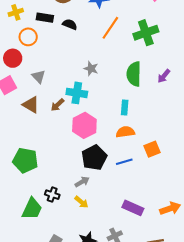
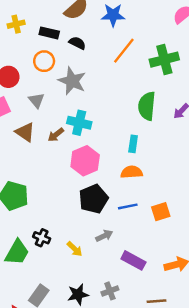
orange circle: (28, 37) -> (44, 61), moved
gray star: (91, 69) -> (72, 81), moved, size x1.6
orange square: (152, 149) -> (161, 212), moved
gray arrow: (82, 182) -> (104, 236), moved

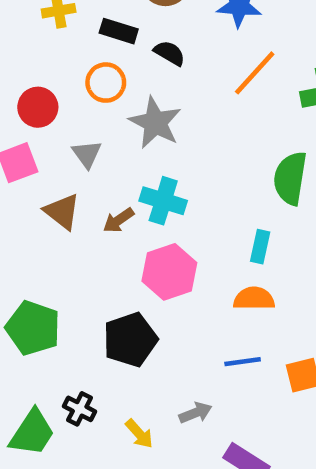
black pentagon: (93, 199) -> (130, 340), moved

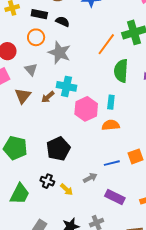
orange line: (255, 73) -> (106, 44), moved
brown triangle: (62, 212) -> (23, 96), turned 36
pink hexagon: (169, 272) -> (86, 109), moved
blue line: (243, 362) -> (112, 163), moved
black cross: (80, 409) -> (47, 181), moved

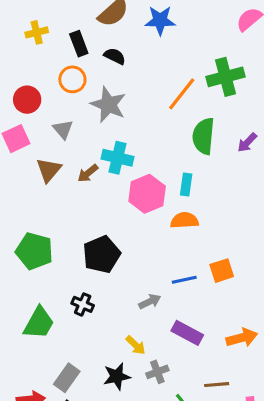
black rectangle: (39, 14) -> (79, 44), turned 56
yellow arrow: (67, 189) -> (136, 345), moved

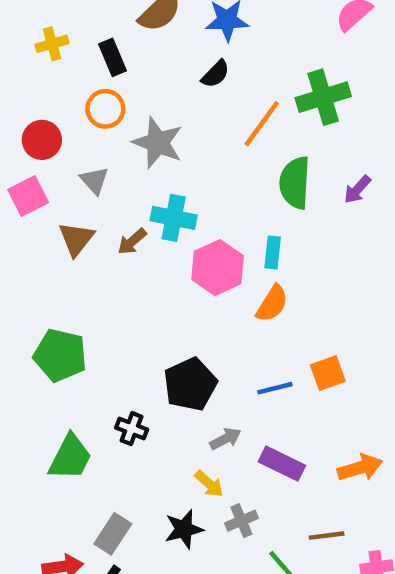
black semicircle: (115, 56) -> (216, 74), moved, turned 110
orange semicircle: (184, 220) -> (272, 304), turned 128
black pentagon: (102, 254) -> (190, 384), moved
gray arrow: (150, 302) -> (225, 439), moved

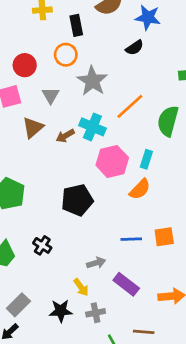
orange line: (262, 124) -> (130, 106), moved
black pentagon: (190, 384) -> (77, 200), moved

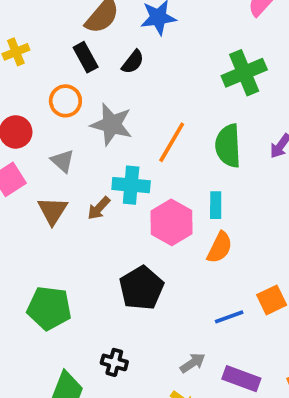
black rectangle: (76, 25) -> (86, 57), moved
black semicircle: (135, 48) -> (133, 62), moved

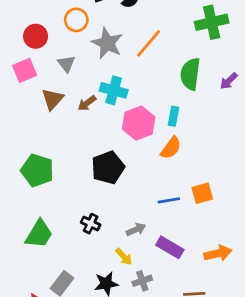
orange line: (172, 142) -> (149, 43), moved
black cross: (114, 362) -> (91, 224), moved

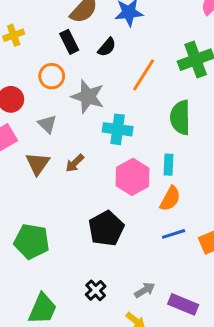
orange line: (149, 43) -> (144, 75), moved
cyan cross: (114, 90) -> (118, 129), moved
blue line: (169, 200) -> (174, 234), moved
black cross: (91, 224) -> (96, 290), turned 30

